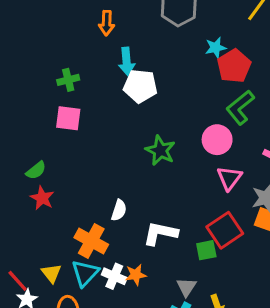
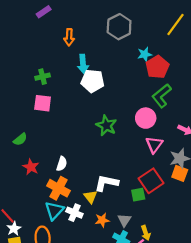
red star: (42, 198) -> (31, 167), moved
white semicircle: (119, 210) -> (62, 164), moved
yellow triangle: (51, 273) -> (90, 197), moved
orange star: (136, 275) -> (102, 220), moved

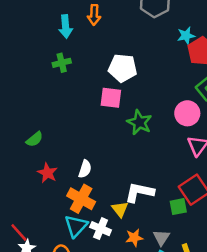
cyan arrow: (83, 64) -> (66, 27), moved
pink square: (43, 103) -> (111, 98), moved

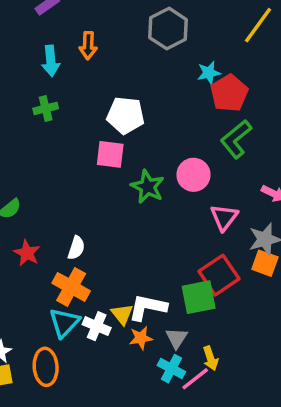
pink circle: (187, 113) -> (193, 175), moved
white L-shape: (139, 192) -> (148, 307), moved
green square: (178, 207) -> (199, 297), size x1.5
yellow triangle: (120, 209) -> (122, 314), moved

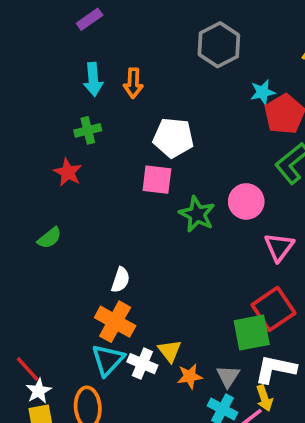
orange arrow: (88, 46) -> (133, 83), moved
red star: (27, 253) -> (68, 172), moved
white L-shape: (148, 307) -> (275, 369), moved

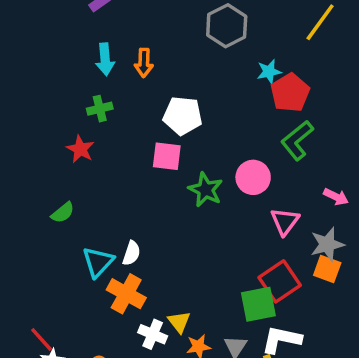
cyan triangle: (108, 360) -> (98, 262), moved

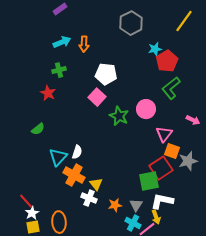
cyan arrow: (105, 59) -> (62, 42), turned -108
pink square: (167, 156) -> (97, 97), turned 36
gray star: (327, 244) -> (188, 161), moved
orange square: (327, 269) -> (172, 151), moved
yellow triangle: (179, 322) -> (96, 184), moved

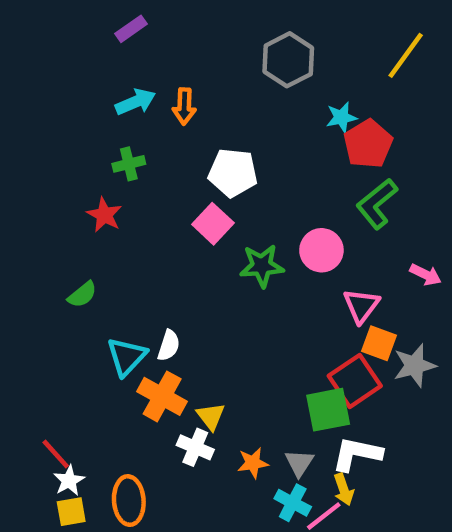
green star: (119, 116) -> (262, 266), turned -30

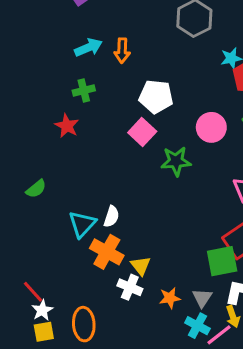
pink circle: (321, 250) -> (211, 127), moved
green semicircle: (82, 295) -> (36, 189), moved

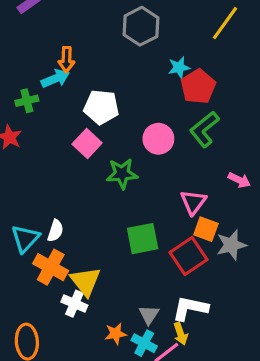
cyan arrow: (88, 47) -> (55, 79), moved
green square: (222, 261) -> (143, 239), moved
yellow triangle: (141, 266) -> (85, 281), size x1.5
orange star: (170, 298) -> (116, 334), moved

